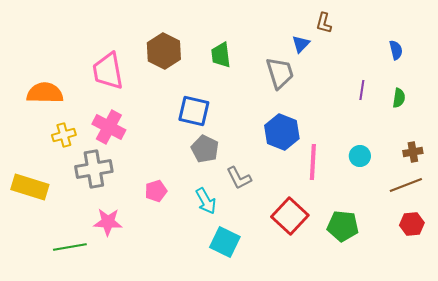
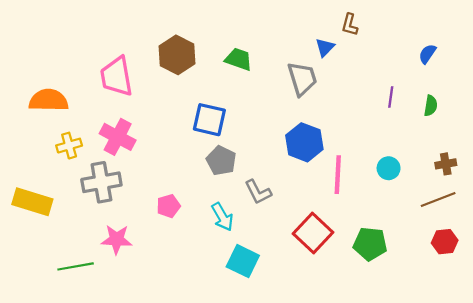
blue semicircle: (396, 50) -> (427, 54), turned -132
green trapezoid: (221, 55) -> (239, 59), turned 116

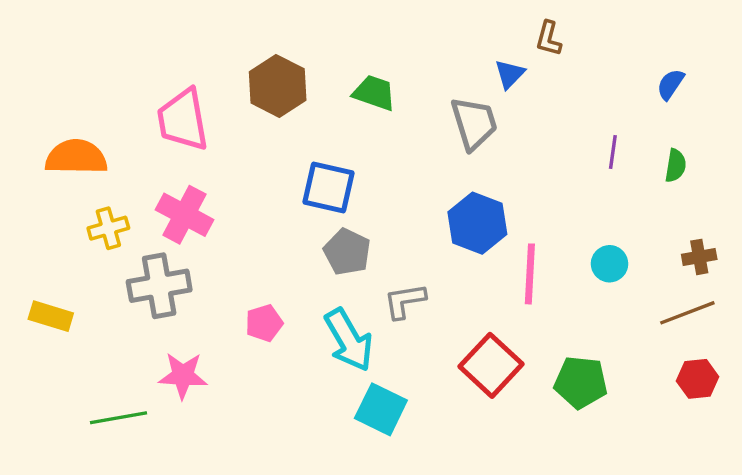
gray L-shape: (258, 192) -> (405, 301), turned 108
yellow rectangle: (32, 202) -> (51, 316), size x0.7
cyan arrow: (222, 217) -> (349, 340), size x1.4

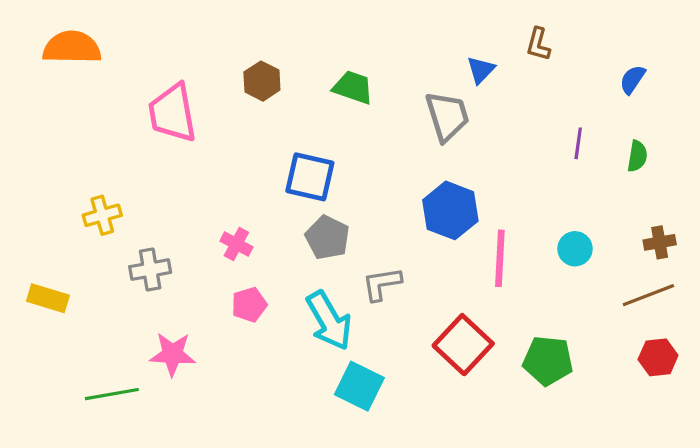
brown L-shape: (549, 39) -> (538, 44), moved
brown hexagon: (278, 86) -> (262, 81), size x0.7
orange semicircle: (76, 157) -> (72, 48), moved
pink cross: (185, 215) -> (236, 244), moved, size x0.6
gray cross: (159, 286) -> (150, 270), size x0.7

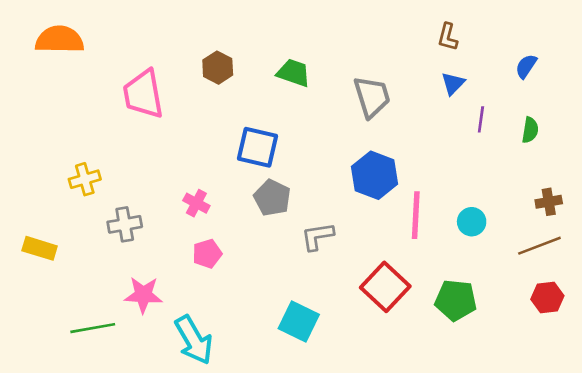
blue triangle: (481, 70) -> (453, 83), moved
cyan circle: (575, 249) -> (472, 222), moved
cyan arrow: (329, 321) -> (194, 340), moved

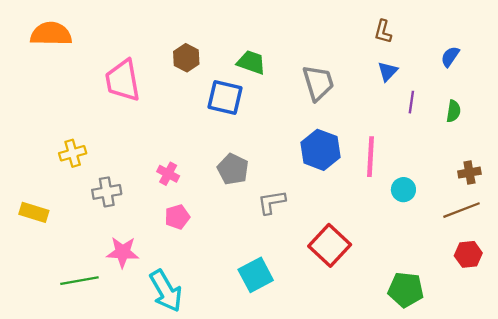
blue square: (258, 147) -> (225, 98), moved
pink line: (416, 215) -> (371, 157), moved
green pentagon: (456, 300) -> (406, 290), moved
cyan square: (299, 321) -> (256, 275), turned 36

